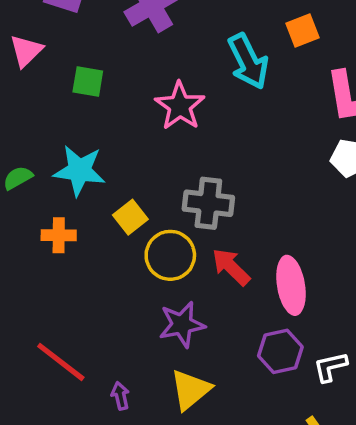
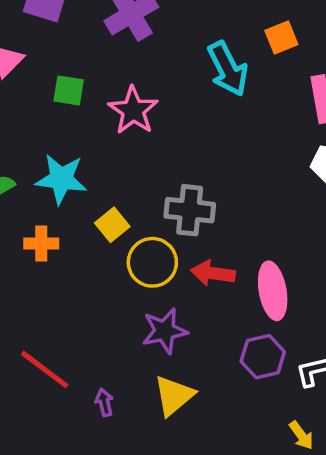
pink star: (180, 106) -> (133, 110), moved
red arrow: (231, 267) -> (213, 273), turned -36

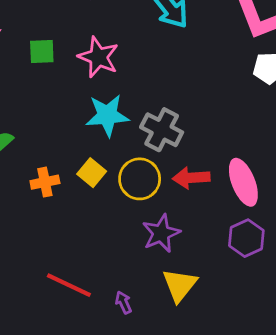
cyan star: (61, 179) -> (107, 115), moved
gray cross: (190, 210) -> (162, 130), turned 33
yellow square: (112, 225) -> (92, 173), moved

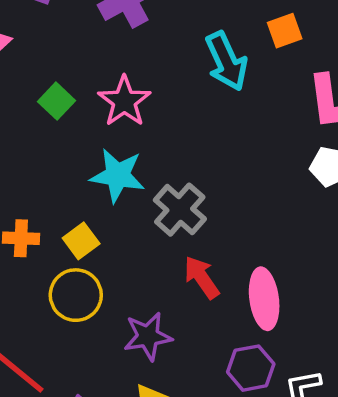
green square: (42, 51) -> (57, 101), moved, turned 32
red arrow: (191, 178) -> (202, 277), turned 45
yellow circle: (140, 179) -> (76, 295), moved

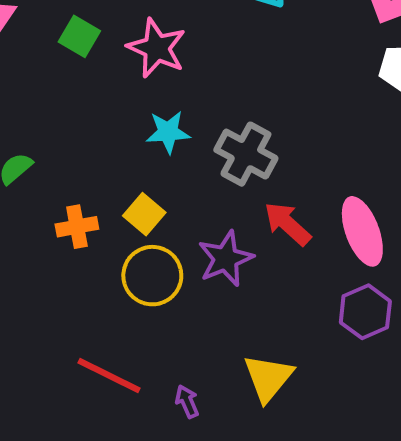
green square: (57, 101) -> (79, 36), moved
cyan star: (118, 175) -> (168, 132), size x0.7
purple star: (148, 336) -> (226, 259), moved

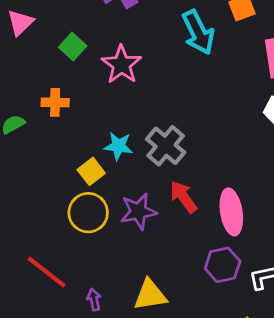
cyan star: (168, 132) -> (118, 146), moved
orange cross: (77, 227) -> (55, 102), moved
yellow triangle: (268, 378) -> (150, 295), turned 30

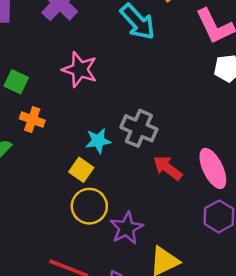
green square: (73, 47) -> (16, 82), moved
orange cross: (55, 102) -> (32, 120), turned 35
purple star: (138, 211) -> (127, 228), moved

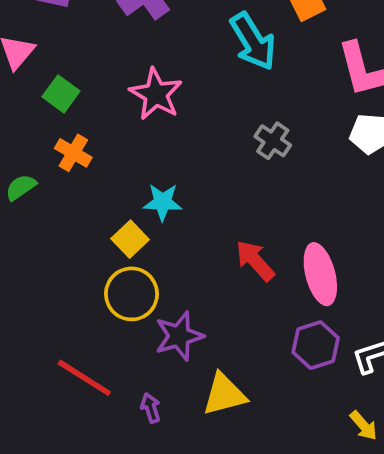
gray cross: (139, 128) -> (273, 141), moved, size x0.7

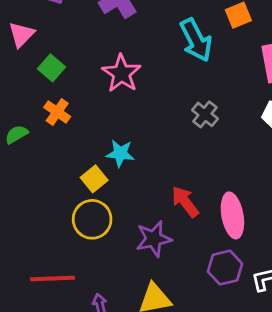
purple star: (179, 336) -> (154, 239), moved
red line: (84, 378) -> (53, 279), turned -39

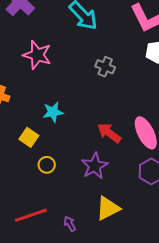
yellow square: (94, 179) -> (29, 137), moved
yellow circle: (92, 219) -> (47, 165), size x0.6

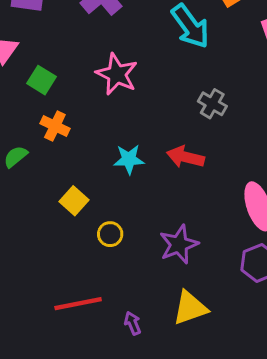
red arrow: (109, 133) -> (185, 157), moved, turned -30
yellow square: (29, 137) -> (74, 201), moved

